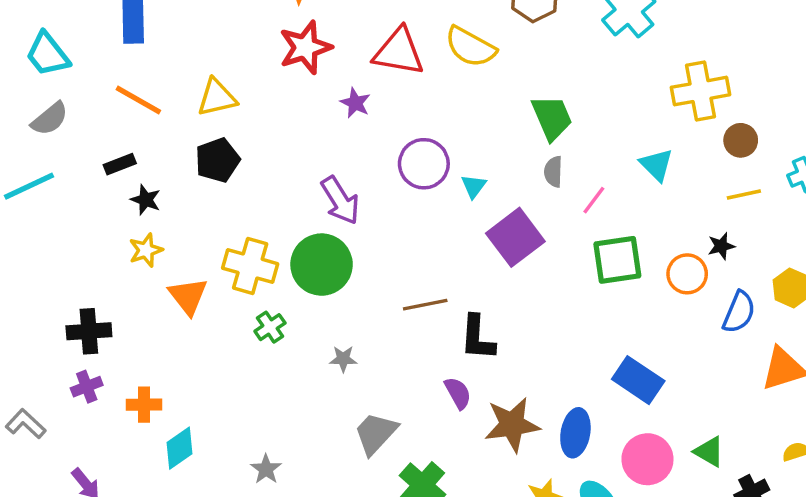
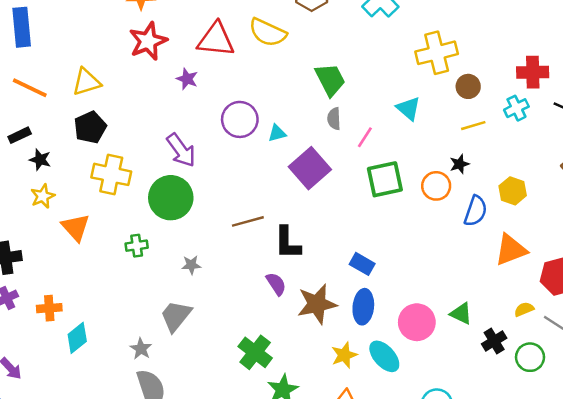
cyan triangle: (474, 186) -> (277, 133), turned 42
yellow cross: (250, 266) -> (111, 174), moved
green cross: (270, 327) -> (137, 246), turned 30
blue rectangle: (638, 380) -> (362, 264), moved, size x0.7
gray trapezoid: (376, 433) -> (176, 316), moved

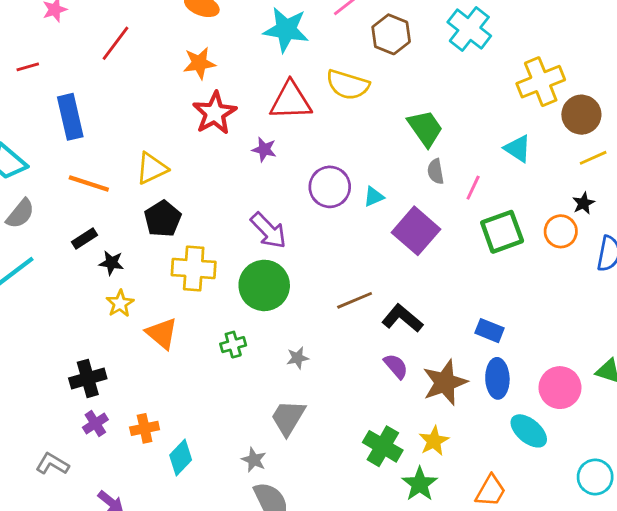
brown circle: (468, 86) -> (581, 115), size x1.4
black L-shape: (287, 243) -> (402, 318), turned 138
yellow star: (344, 355) -> (434, 441), moved

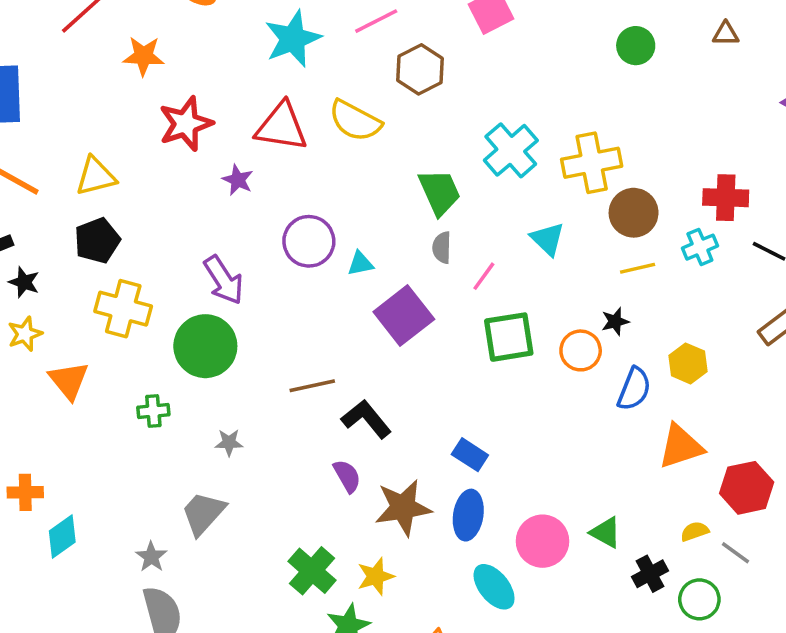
cyan cross: (469, 29) -> (511, 150), moved
cyan star: (286, 30) -> (293, 39), turned 30
orange star: (199, 63) -> (144, 56), moved

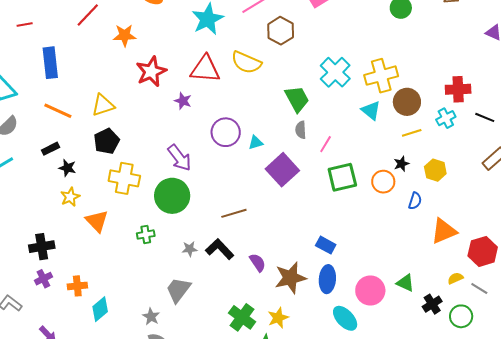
cyan triangle: (548, 239) -> (371, 110), moved
yellow hexagon: (688, 363) -> (435, 170), moved
blue semicircle: (634, 389) -> (415, 201), size x0.7
black L-shape: (366, 419) -> (220, 249), moved

